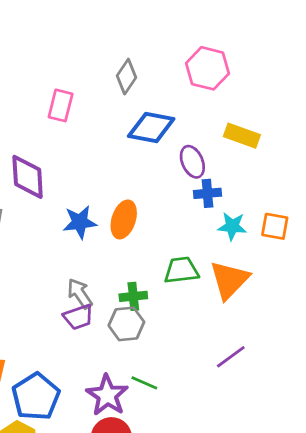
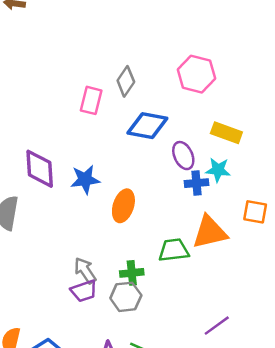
pink rectangle: (61, 105) -> (91, 100), moved
blue star: (80, 222) -> (85, 179), moved
cyan star: (232, 226) -> (218, 170), moved
orange triangle: (229, 280) -> (210, 232), moved, turned 33

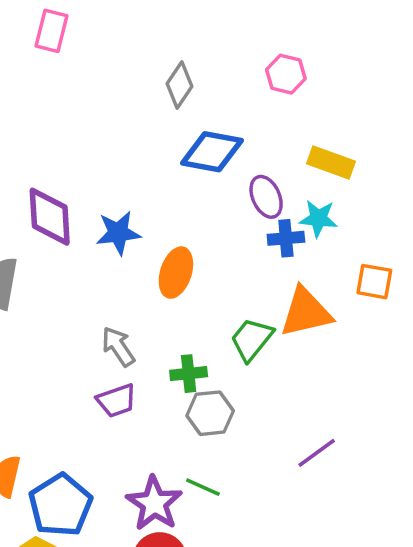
pink hexagon: (196, 74) -> (286, 74), size x0.7
pink rectangle: (91, 100) -> (51, 31), moved
green trapezoid: (174, 250) -> (252, 339), turned -44
gray arrow: (85, 270) -> (118, 346), moved
gray hexagon: (126, 297) -> (210, 413), moved

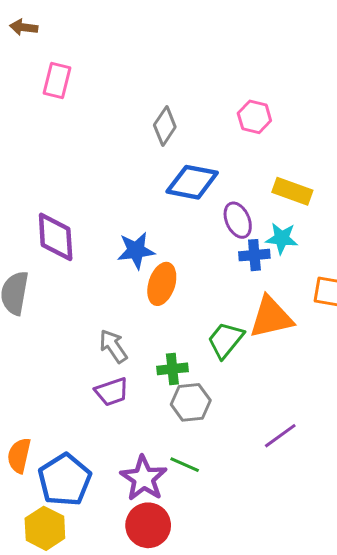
blue star: (118, 233) -> (136, 251), moved

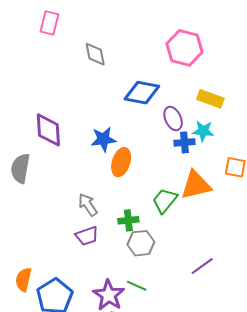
pink hexagon: (254, 117) -> (184, 48), size x1.6
gray diamond: (165, 126) -> (95, 54), moved, turned -45

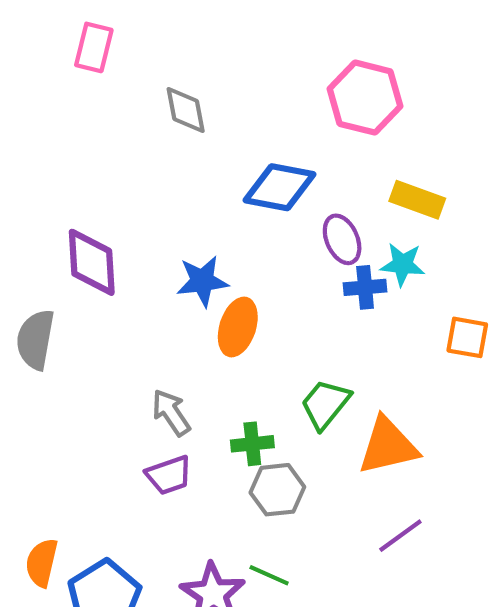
orange triangle: (196, 185) -> (388, 446), moved

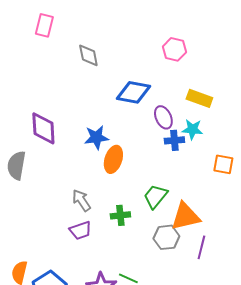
pink hexagon: (365, 98) -> (174, 49), size x0.7
gray hexagon: (277, 490) -> (166, 237), moved
purple line: (400, 536) -> (201, 247), moved, turned -40

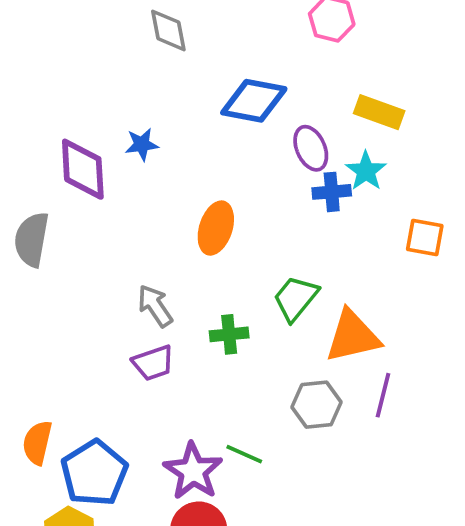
cyan star: (192, 129) -> (366, 171), turned 30
blue star: (96, 137) -> (142, 144), moved, size x0.7
gray hexagon: (166, 237) -> (316, 405), moved

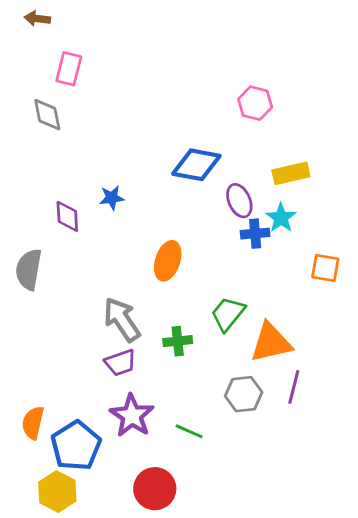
gray diamond: (168, 30) -> (47, 115), moved
yellow rectangle: (379, 112) -> (291, 173), turned -33
purple diamond: (83, 169) -> (67, 216), size x0.7
gray arrow: (155, 306) -> (122, 320), size x1.4
purple star: (193, 471) -> (132, 416), moved

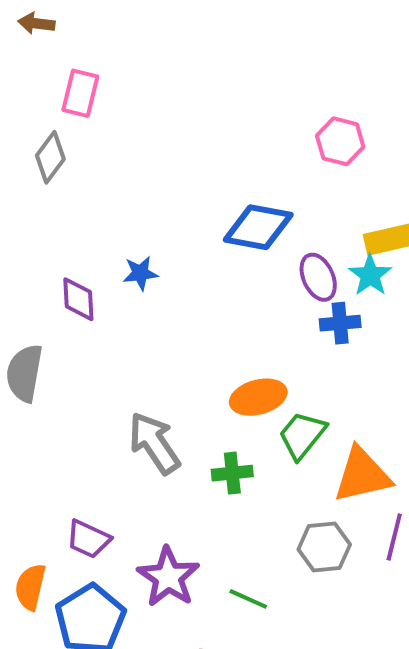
gray diamond: (47, 115) -> (50, 157), turned 48
cyan star: (281, 218) -> (370, 275), moved
orange ellipse: (168, 261) -> (258, 397), moved, turned 57
purple trapezoid: (120, 363) -> (88, 539), moved, turned 44

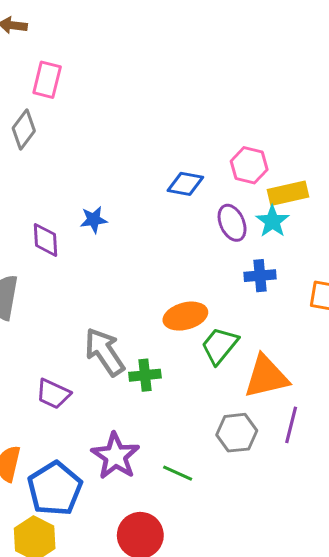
pink hexagon: (340, 141) -> (249, 165), moved
blue diamond: (258, 227) -> (185, 184), size x0.7
blue cross: (340, 323) -> (260, 276), moved
green cross: (232, 473) -> (145, 375), moved
purple trapezoid: (88, 539) -> (53, 394), moved

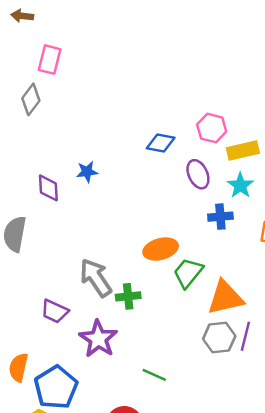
cyan star: (272, 221) -> (240, 185), moved
gray hexagon: (237, 433) -> (219, 338), moved
purple star: (115, 456) -> (98, 339), moved

